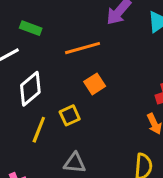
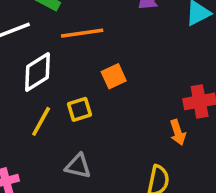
orange line: (83, 48) -> (82, 33), moved

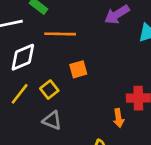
yellow square: (80, 109) -> (49, 90), turned -30
gray triangle: (78, 166) -> (52, 120), moved

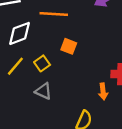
orange square: (78, 69) -> (69, 46), turned 35

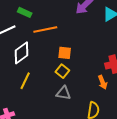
yellow square: (42, 63) -> (62, 71), moved
gray triangle: (43, 91) -> (63, 93), moved

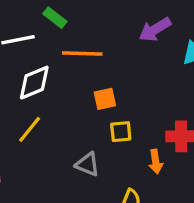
orange square: (65, 53) -> (105, 99), turned -32
yellow square: (62, 71) -> (121, 132), moved, turned 32

